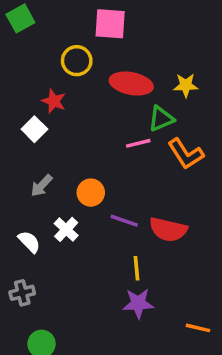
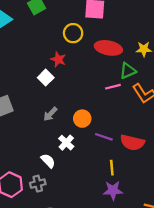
white semicircle: (29, 242) -> (48, 161), moved

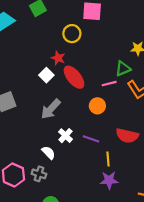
red ellipse: (108, 48) -> (74, 77), moved, turned 40
gray arrow: (50, 114) -> (51, 109), size x1.5
orange circle: (82, 119) -> (97, 106), moved
purple line: (104, 137) -> (91, 139), moved
gray cross: (38, 184) -> (39, 174), turned 32

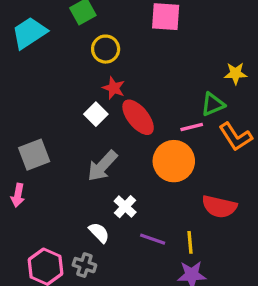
yellow circle: (72, 34) -> (106, 49), moved
orange circle: (97, 106) -> (174, 161), size x1.6
purple line: (91, 139) -> (153, 239), moved

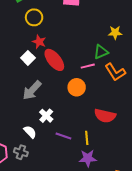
orange circle: (174, 161) -> (77, 87), size x0.7

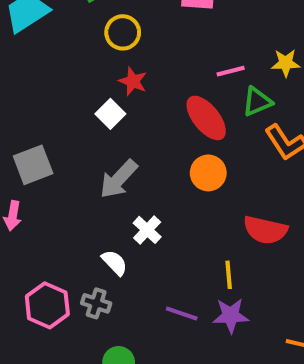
red ellipse: (54, 60) -> (206, 118), moved
pink line: (88, 66) -> (231, 71), moved
purple line: (63, 136) -> (182, 314), moved

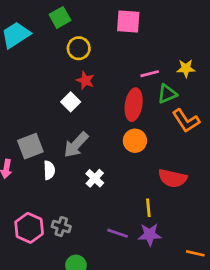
red ellipse: (206, 118) -> (134, 105), turned 48
gray square: (33, 165) -> (30, 146), moved
white semicircle: (115, 263) -> (49, 170), moved, turned 42

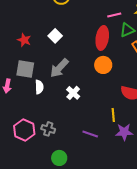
red star: (85, 80) -> (24, 40), moved
gray square: (30, 146) -> (25, 69), turned 30
purple star: (150, 235) -> (124, 132), moved

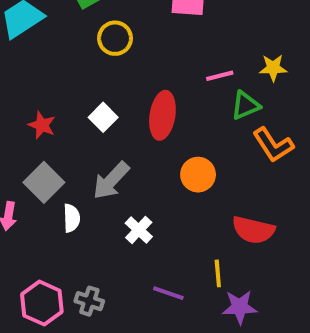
red ellipse: (102, 38) -> (162, 115), moved
gray square: (25, 69) -> (44, 182), turned 36
purple line: (90, 134) -> (168, 293), moved

